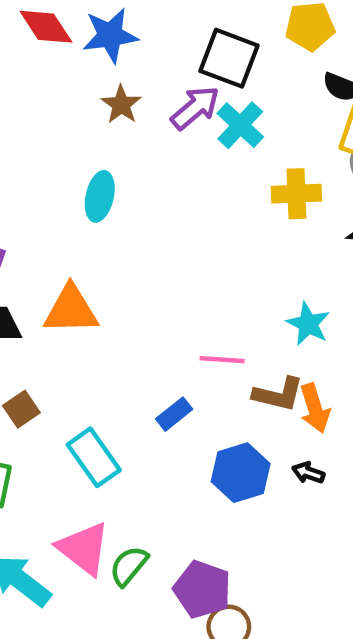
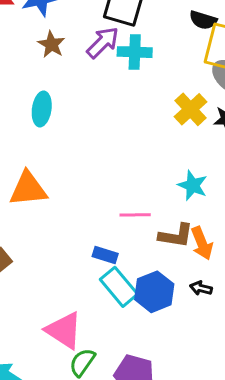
cyan cross: (240, 125) -> (135, 52), turned -36
yellow cross: (296, 194) -> (191, 109), moved, turned -36
blue rectangle: (174, 414) -> (105, 255), turned 60
cyan rectangle: (94, 457) -> (119, 287), moved
pink triangle: (84, 548) -> (64, 330), moved

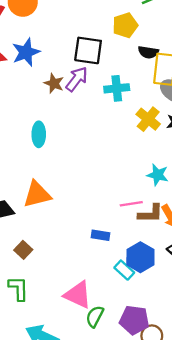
brown star: (51, 44) -> (54, 83), moved
cyan cross: (135, 52) -> (117, 88), moved
pink line: (135, 215) -> (131, 204), moved
cyan rectangle: (119, 287) -> (124, 270), moved, size x0.7

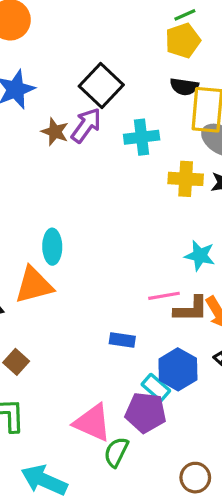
yellow pentagon: (125, 25) -> (183, 41), moved
black square: (88, 50) -> (101, 85), turned 36
yellow cross: (148, 119) -> (186, 179), turned -35
cyan ellipse: (39, 134) -> (52, 247), moved
purple pentagon: (134, 320) -> (146, 412), moved

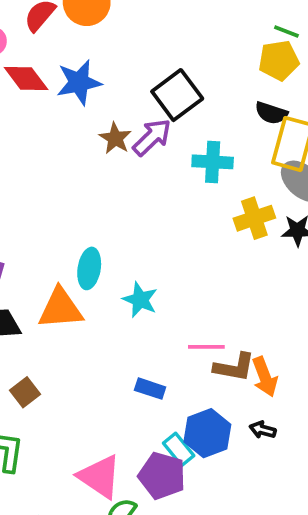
green line: (185, 15) -> (286, 32), turned 35
yellow cross: (186, 179) -> (254, 218), turned -32
cyan star: (200, 256) -> (140, 300), moved

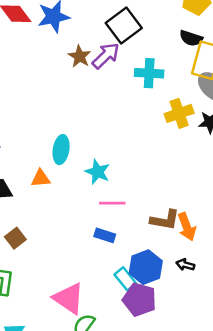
orange triangle: (61, 309) -> (41, 178), size x0.6
pink line: (206, 347) -> (112, 203), moved
purple pentagon: (162, 476) -> (140, 299), moved

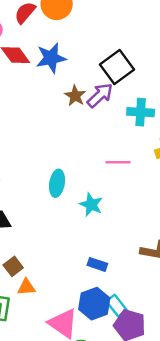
orange triangle: (41, 178) -> (26, 287), moved
pink line: (112, 203) -> (118, 162), moved
blue hexagon: (146, 267) -> (94, 304), moved

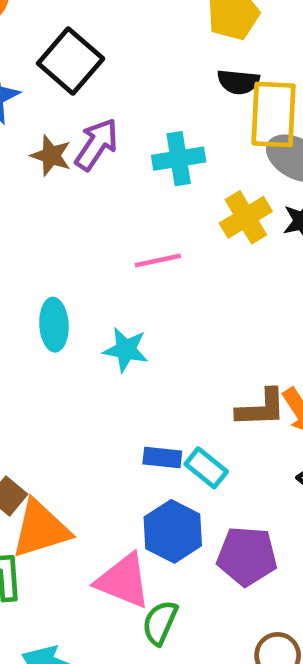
black square: (117, 67) -> (71, 61), moved
orange triangle: (26, 287) -> (41, 529), size x1.8
cyan rectangle: (116, 306) -> (206, 468), moved

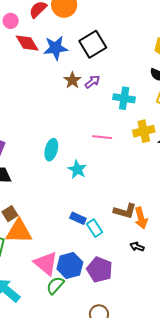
purple arrow: (97, 144) -> (92, 82), size x0.7
blue hexagon: (173, 531) -> (70, 266), moved

